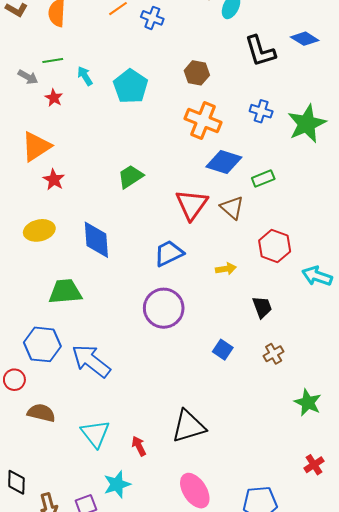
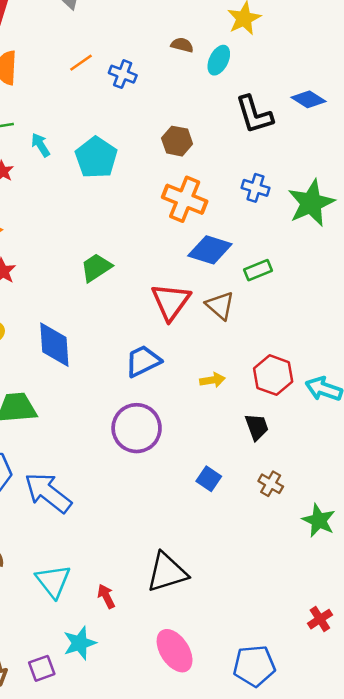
red hexagon: (275, 246) -> (273, 375), moved
brown cross: (274, 354) -> (271, 484), turned -30
green star: (308, 402) -> (319, 520), moved

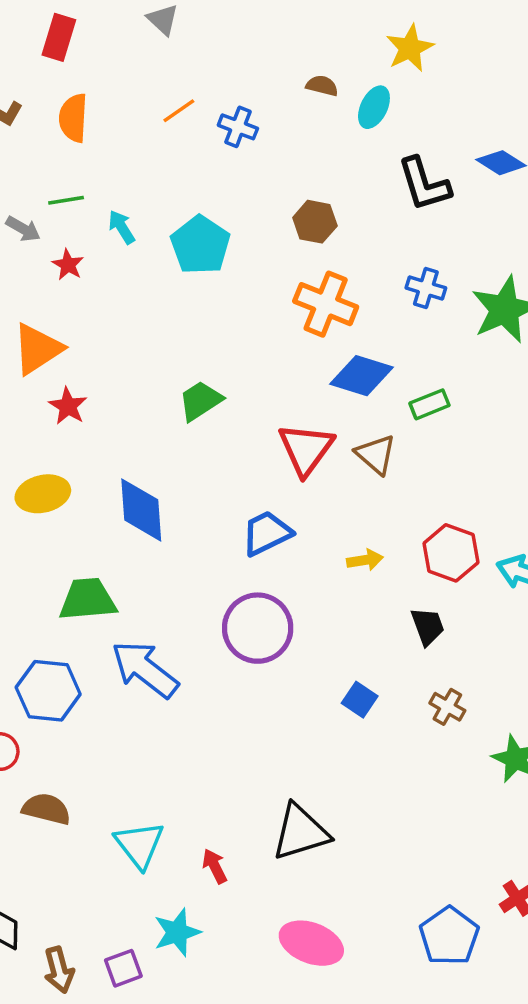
blue arrow: (48, 493) -> (145, 669), moved
pink ellipse: (175, 651) -> (311, 943), turned -36
blue pentagon: (254, 666) -> (449, 936), moved, turned -30

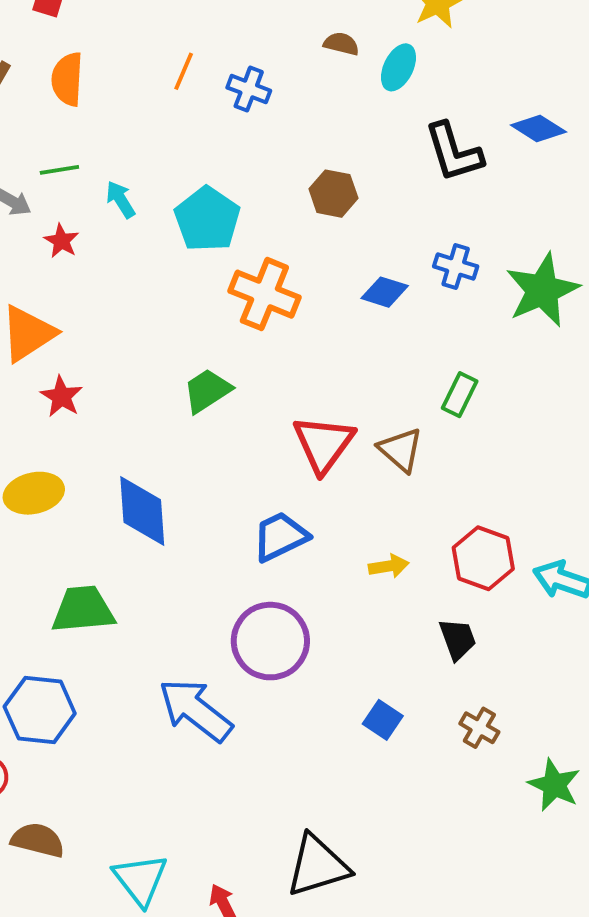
orange line: (179, 111) -> (184, 71), turned -32
orange cross: (326, 304) -> (264, 294), moved
blue diamond: (361, 376) -> (385, 292), moved, size x0.7
green rectangle: (429, 404) -> (460, 395), turned -42
blue arrow: (145, 669) -> (195, 710), moved

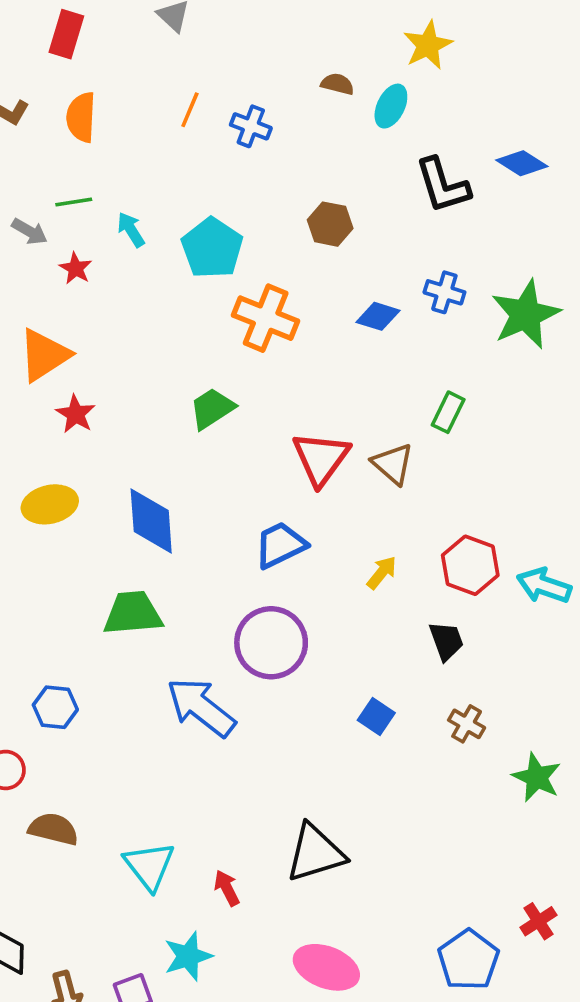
yellow arrow: (389, 566) -> (382, 573), turned -42
green trapezoid: (83, 609) -> (133, 613), moved
blue hexagon: (40, 710) -> (55, 707), size x0.7

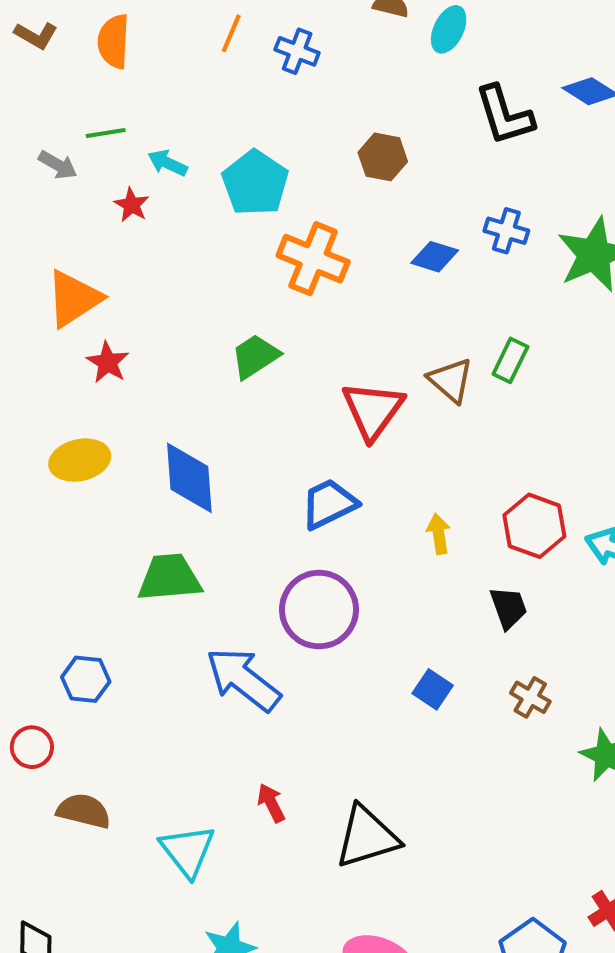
cyan arrow: (131, 230) -> (167, 163), turned -33
red star: (76, 268) -> (132, 205), moved
brown triangle: (393, 464) -> (451, 380), moved
yellow arrow: (382, 573) -> (439, 534), turned -48
red arrow: (227, 888) -> (271, 803), moved

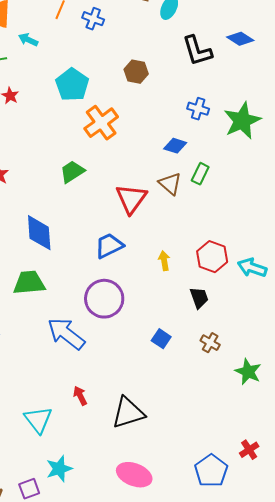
cyan arrow: (167, 163) -> (28, 40), moved
blue diamond: (435, 257) -> (175, 146), moved
orange cross: (313, 259) -> (101, 123), turned 32

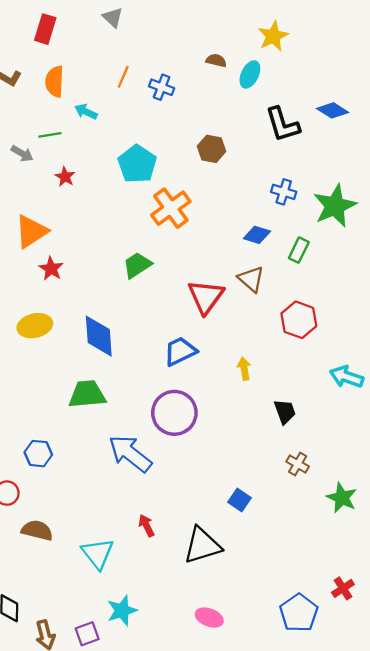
green rectangle: (200, 174) -> (299, 250), moved
red hexagon: (212, 257) -> (299, 320), moved
blue square: (161, 339) -> (239, 500), moved
pink ellipse: (134, 475) -> (209, 618), size x0.7

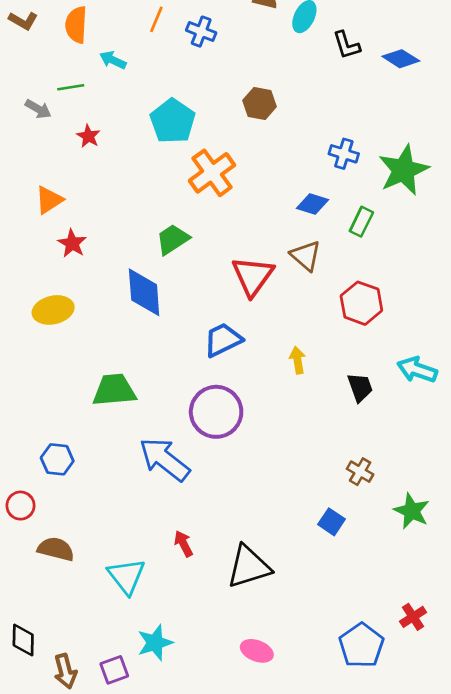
black L-shape: (283, 124) -> (346, 45), moved, size x0.7
orange triangle: (31, 231) -> (49, 200), size x0.7
blue diamond: (99, 336) -> (144, 292), moved
black trapezoid: (285, 412) -> (360, 387), moved
blue square: (239, 500) -> (332, 522), moved

